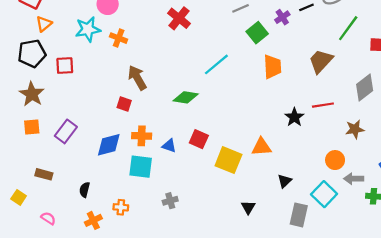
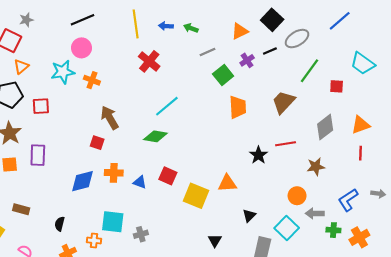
cyan line: (216, 64) -> (167, 106), moved
purple rectangle: (66, 131) -> (38, 155), moved, turned -35
cyan square: (141, 167) -> (113, 222), moved

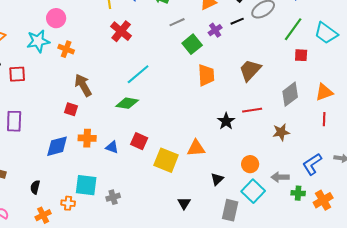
green line: (310, 71) -> (293, 29), moved
orange circle: (297, 196) -> (250, 164), moved

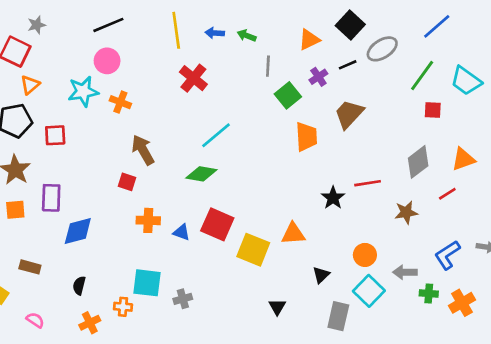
gray line: (177, 22) -> (268, 66), turned -63
brown trapezoid: (250, 70) -> (349, 114), moved
red line: (324, 119) -> (447, 194), moved, turned 56
red square: (139, 141) -> (217, 224), size x1.4
blue diamond: (57, 146) -> (78, 231), moved

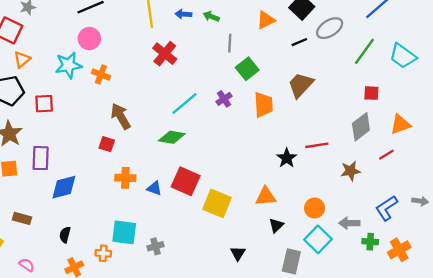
purple cross: (318, 77) -> (224, 99), moved
red square: (433, 110) -> (371, 93), moved
orange triangle: (293, 234) -> (266, 196), moved

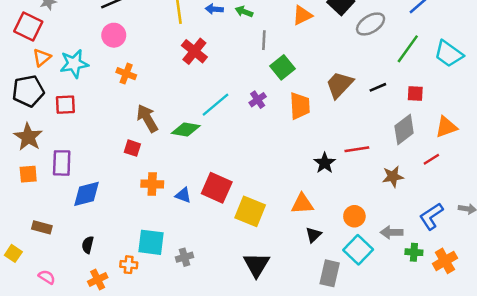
black line: (299, 42) -> (378, 87), moved
cyan star: (68, 65) -> (74, 64), moved
green diamond: (172, 137) -> (186, 129), moved
black triangle: (238, 253) -> (256, 265), moved, size x1.6

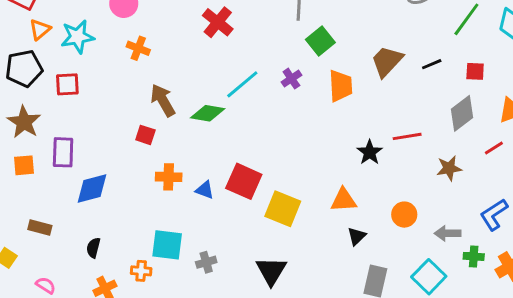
cyan square: (358, 250) -> (429, 277), moved
black triangle: (256, 265) -> (271, 271), moved

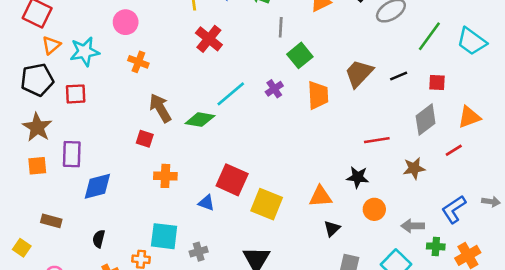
black star: (370, 152) -> (358, 177), moved, turned -30
blue triangle: (205, 190) -> (206, 203), moved

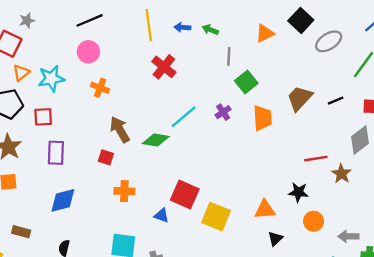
purple rectangle: (72, 154) -> (56, 153), moved
brown star: (414, 168) -> (341, 174), moved, turned -30

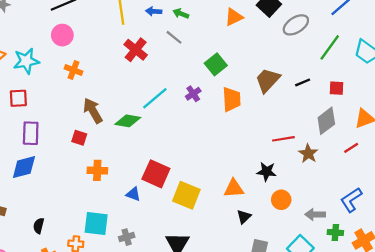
gray line: (229, 56) -> (174, 37), moved, turned -54
blue diamond: (63, 200) -> (24, 167), moved

